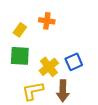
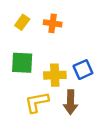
yellow rectangle: (20, 30) -> (22, 22), moved
yellow cross: (49, 67) -> (55, 75), turned 36

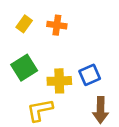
green square: (22, 63) -> (24, 68), turned -35
brown arrow: (71, 102) -> (101, 110), moved

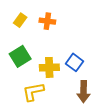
blue square: (90, 75) -> (74, 62), turned -30

